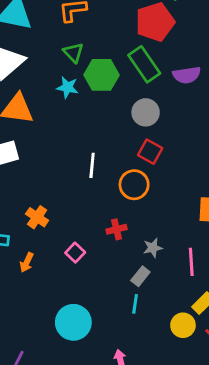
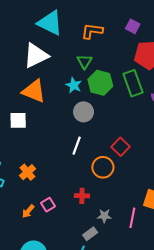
gray circle: (146, 112) -> (84, 112), moved
orange arrow: (27, 262) -> (28, 211), moved
pink line: (191, 262) -> (132, 218), moved

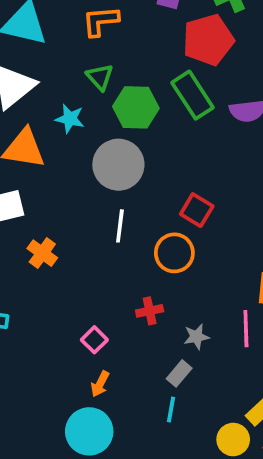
cyan star: (74, 85) -> (70, 119), moved
gray circle: (84, 112) -> (118, 165), size x1.4
orange cross: (27, 172) -> (42, 253), moved
orange arrow: (28, 211) -> (100, 384), moved

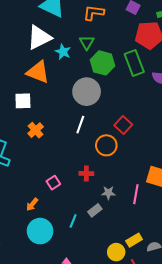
cyan star: (70, 119) -> (63, 52), moved
orange arrow: (100, 384) -> (32, 204), moved
cyan line: (171, 409) -> (73, 221), moved

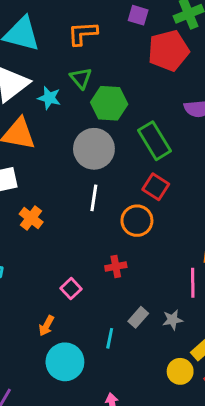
green rectangle: (134, 63) -> (155, 141), moved
gray star: (108, 193) -> (173, 320), moved

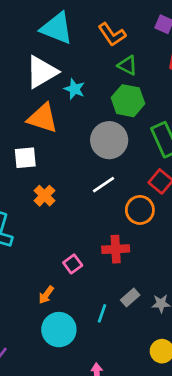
orange L-shape: (83, 33) -> (112, 34), turned -128
green triangle: (81, 78) -> (128, 65), moved, turned -30
white line: (94, 198) -> (104, 185), turned 40
red cross: (116, 267) -> (116, 249), size x1.4

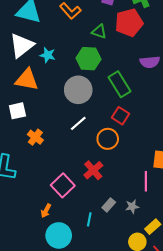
green triangle: (128, 65) -> (99, 32), moved
red cross: (116, 249) -> (93, 170), turned -30
pink square: (73, 264) -> (63, 185), size x1.6

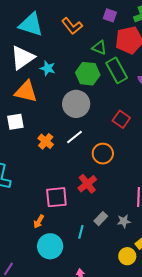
green rectangle: (120, 84) -> (117, 70), moved
red square: (120, 116) -> (121, 119), moved
orange cross: (35, 137) -> (46, 141), moved
pink square: (63, 185) -> (56, 197), turned 35

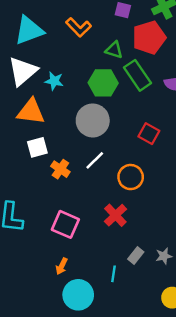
cyan triangle: (31, 25) -> (29, 30), turned -32
white square: (15, 122) -> (37, 147), moved
pink square: (56, 197) -> (65, 224), moved, turned 35

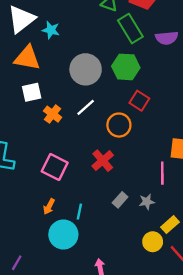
green hexagon: (103, 83) -> (126, 67), moved
red square: (149, 134) -> (139, 101), moved
cyan line: (114, 274) -> (79, 212), moved

